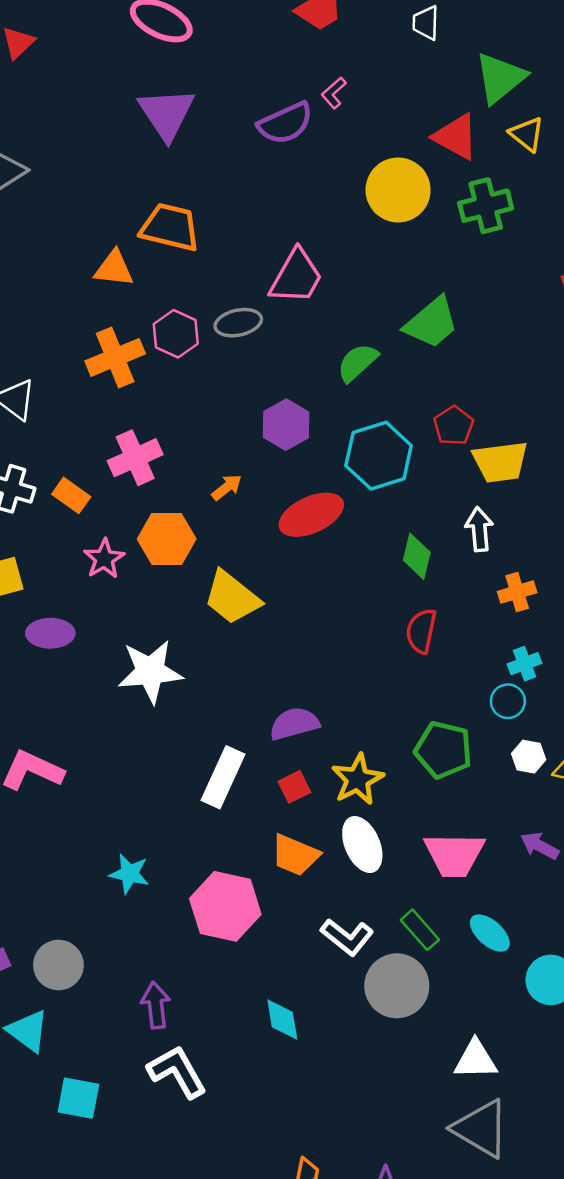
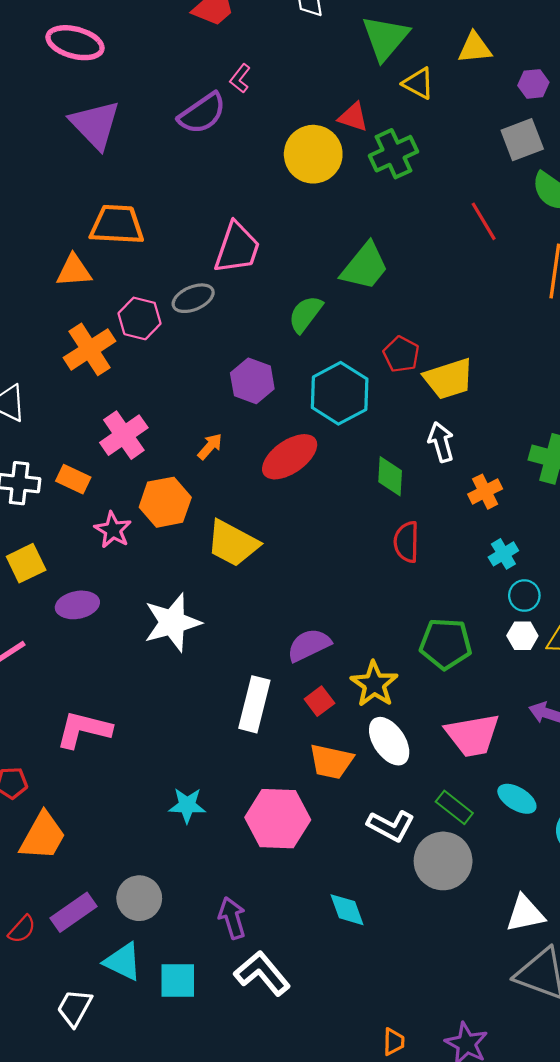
red triangle: (456, 137) -> (353, 117), moved, size x0.7
cyan circle: (508, 701) -> (524, 596), moved
cyan square: (78, 1098) -> (178, 980), moved

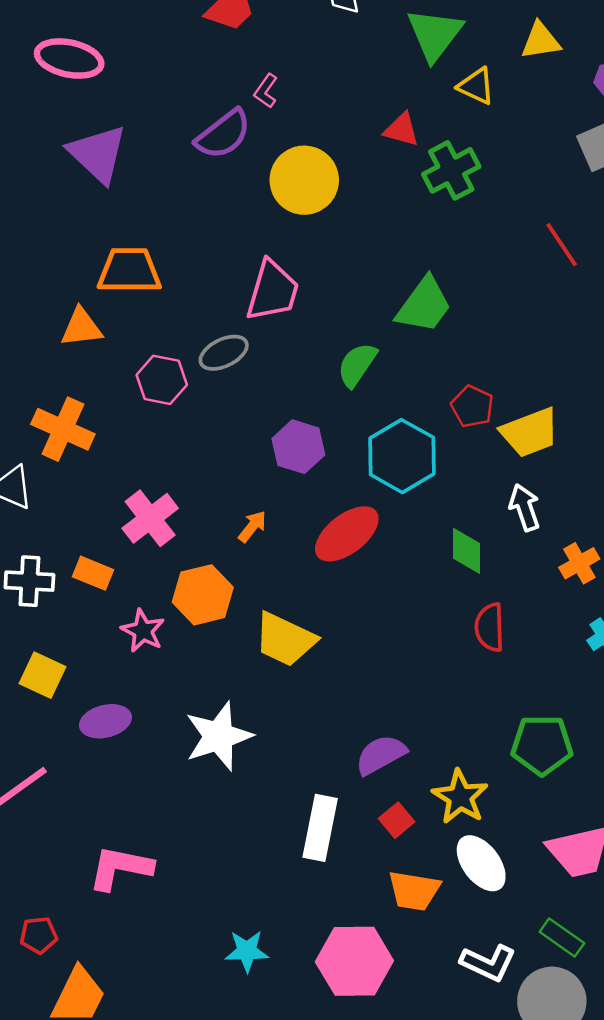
yellow circle: (313, 154) -> (304, 180), moved
orange cross: (90, 349) -> (63, 429), moved, turned -30
yellow square: (26, 563) -> (42, 675), turned -36

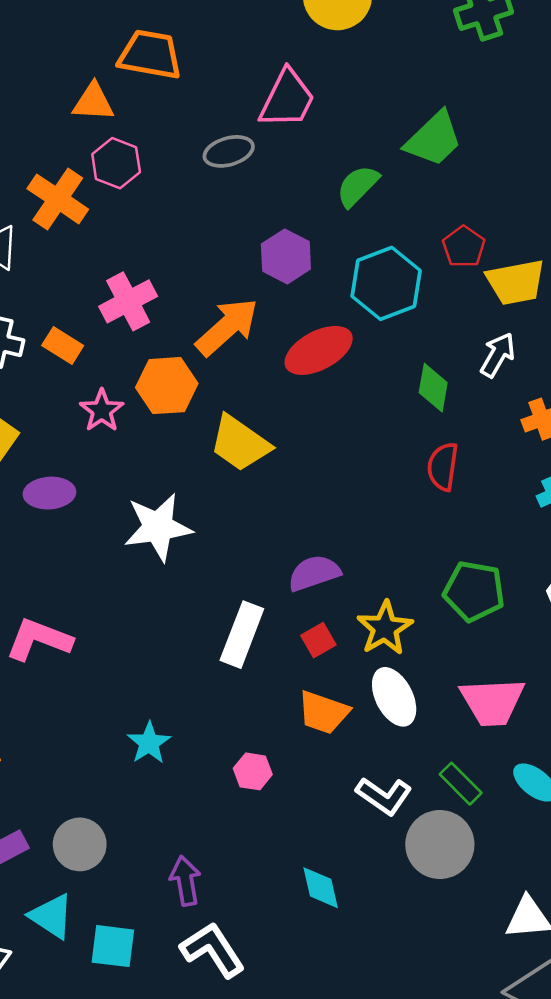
pink hexagon: (162, 380) -> (116, 163), moved
white arrow: (525, 507) -> (498, 355), turned 39
orange arrow: (252, 526) -> (227, 327), size x2.0
cyan star: (247, 951) -> (149, 743), turned 30
pink hexagon: (354, 961) -> (253, 771), size x0.5

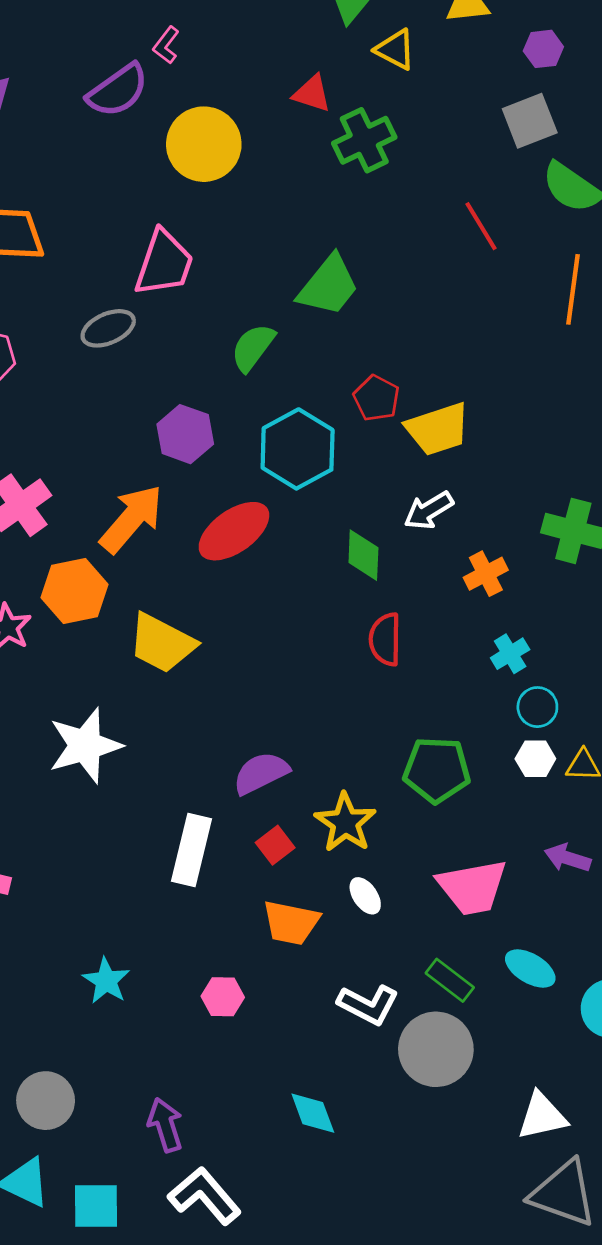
white arrow: (498, 355) -> (429, 510), turned -144
white ellipse: (394, 697) -> (365, 896), size x0.6

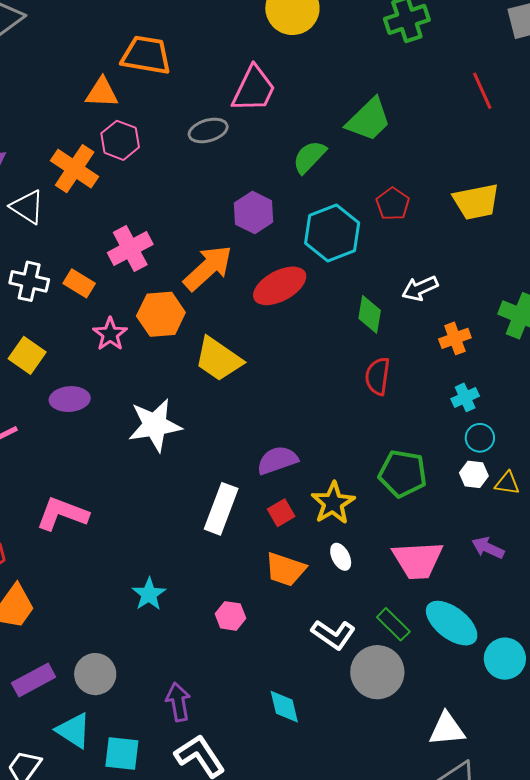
yellow trapezoid: (438, 429) -> (476, 202), moved
cyan ellipse: (530, 969) -> (452, 623), size x1.5

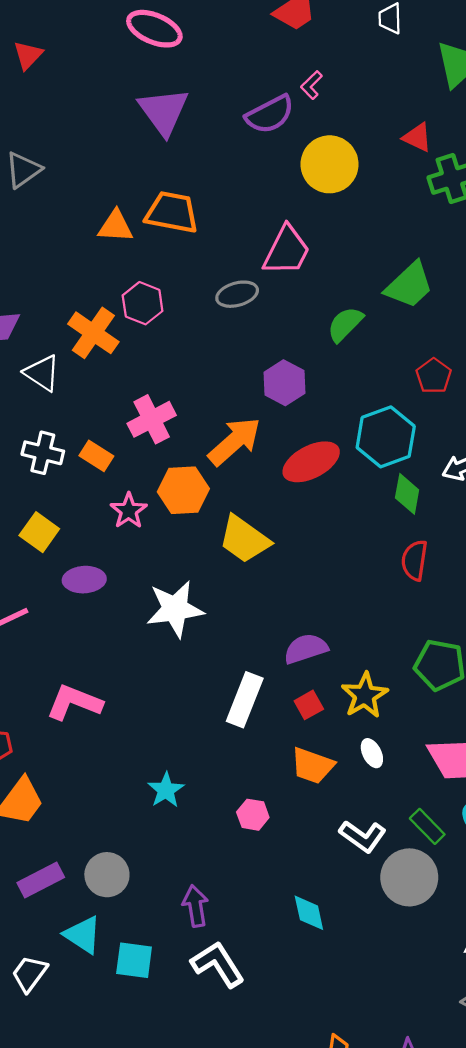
orange triangle: (102, 93) -> (116, 226), moved
cyan hexagon: (332, 233) -> (386, 437), moved

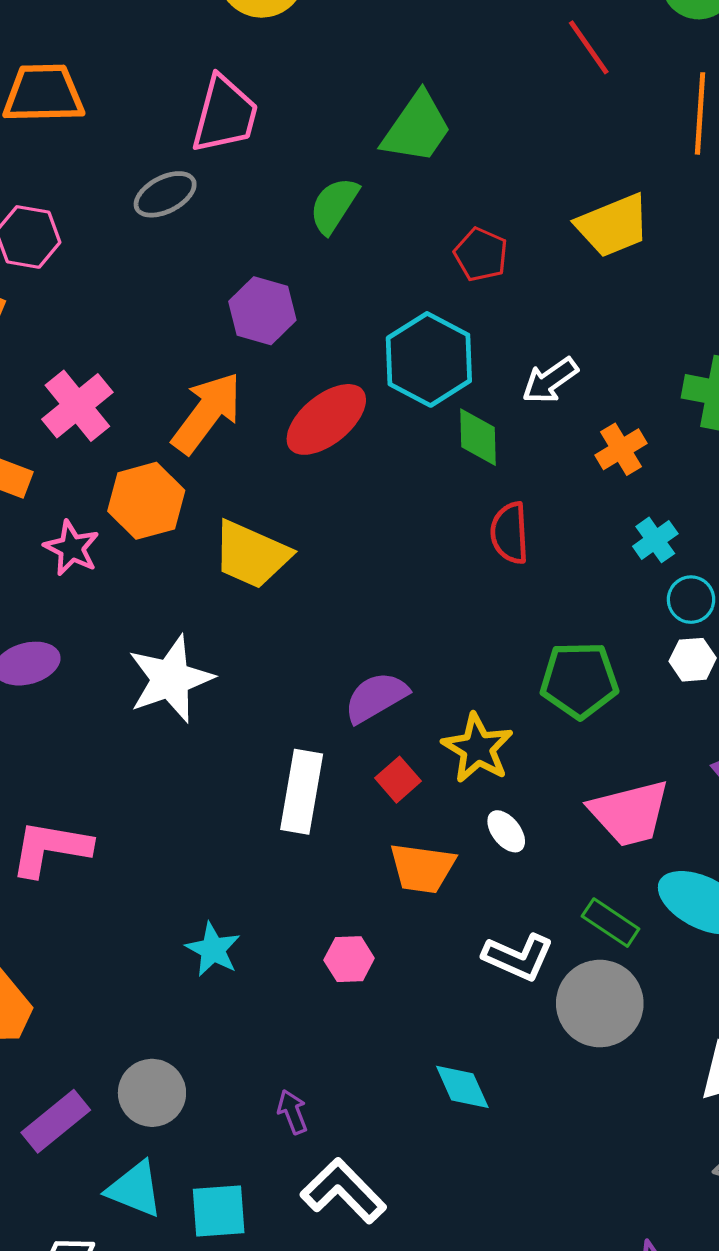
purple arrow: (195, 906) -> (292, 1112), size x0.7

